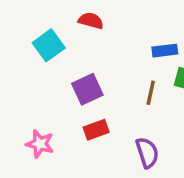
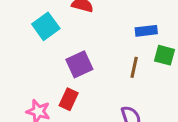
red rectangle: (96, 130) -> (69, 99), moved, turned -45

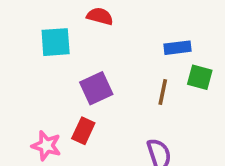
cyan square: (46, 26) -> (56, 42), turned 32

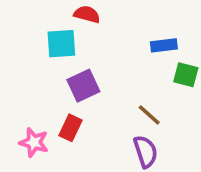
cyan square: (56, 42) -> (61, 44), moved
brown line: (163, 92) -> (149, 115), moved, turned -60

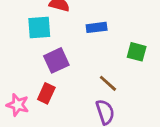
blue rectangle: (164, 45) -> (97, 27), moved

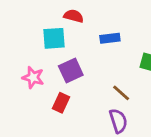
pink star: (18, 105) -> (33, 77), moved

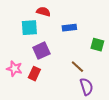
pink star: (33, 77) -> (14, 69), moved
purple semicircle: (118, 121) -> (86, 87), moved

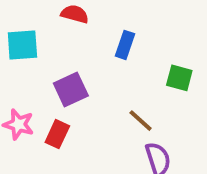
cyan square: (29, 28) -> (22, 45), moved
blue rectangle: (69, 28) -> (125, 45), turned -64

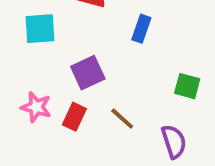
green square: (179, 78) -> (187, 86), moved
brown line: (141, 121) -> (122, 119), moved

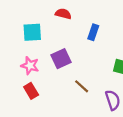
pink star: (36, 107) -> (30, 66), moved
red rectangle: (74, 117) -> (31, 91), moved, turned -56

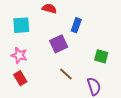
purple square: (61, 59) -> (59, 44), moved

